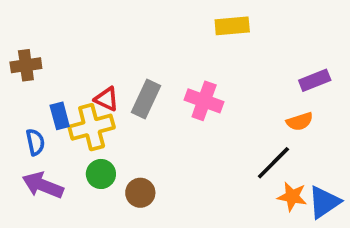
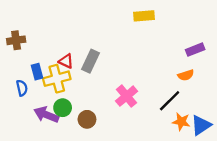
pink cross: (204, 101) -> (127, 96), moved, turned 30
purple arrow: (43, 185) -> (46, 115), moved

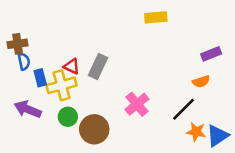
blue semicircle: (22, 88) -> (24, 61), moved
purple arrow: (46, 115) -> (28, 109), moved
brown circle: (87, 119) -> (94, 129), size x1.5

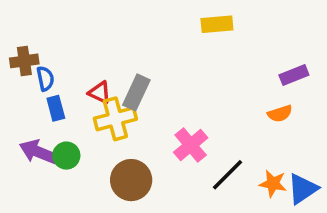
blue semicircle: (24, 61) -> (45, 78), moved
yellow cross: (62, 85) -> (115, 119), moved
black line: (184, 109) -> (227, 175), moved
green circle: (68, 117) -> (66, 156), moved

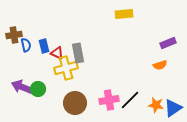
gray rectangle: (136, 92) -> (78, 53), turned -36
blue rectangle: (56, 108) -> (44, 46), moved
pink cross: (191, 145) -> (109, 100), moved, turned 30

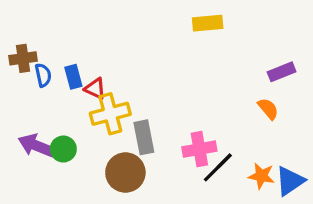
gray rectangle: (78, 53) -> (144, 137), moved
orange semicircle: (160, 65) -> (268, 109), turned -112
pink cross: (109, 100) -> (199, 149), moved

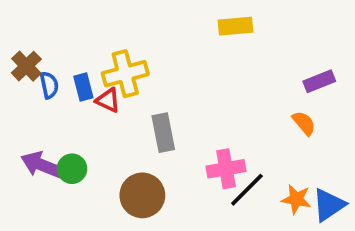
brown cross: (23, 58) -> (26, 66), turned -36
yellow cross: (110, 114) -> (125, 74), moved
gray rectangle: (144, 137) -> (163, 133), moved

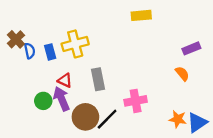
red triangle: (108, 100) -> (65, 80), moved
purple arrow: (42, 165) -> (61, 99), moved, turned 45
black line: (247, 190) -> (107, 119), moved

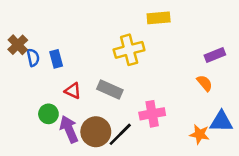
yellow cross: (75, 44) -> (129, 50), moved
gray rectangle: (98, 79) -> (110, 90), turned -55
purple arrow: (61, 99) -> (69, 129), moved
blue triangle: (197, 123) -> (221, 122), moved, turned 35

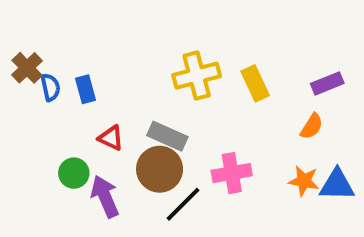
yellow rectangle: (159, 18) -> (255, 83), moved, turned 70
orange semicircle: (205, 83) -> (312, 126), turned 72
brown circle: (96, 132) -> (160, 169), moved
orange star: (200, 134) -> (304, 181), moved

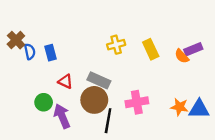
yellow cross: (197, 76) -> (116, 45), size x0.7
orange semicircle: (312, 126) -> (182, 56), moved, turned 105
black line: (183, 204) -> (108, 121), turned -35

